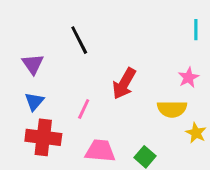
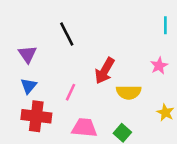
yellow semicircle: (172, 109) -> (129, 92), moved

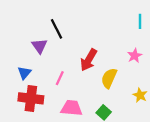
purple triangle: (27, 54) -> (39, 46), moved
yellow semicircle: (129, 92) -> (109, 78), turned 114

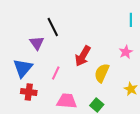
blue triangle: (24, 73) -> (23, 68), size x1.5
red cross: (31, 98) -> (29, 92), size x0.7

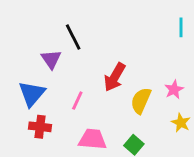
pink star: (126, 52) -> (174, 90), moved

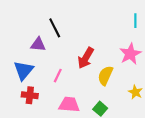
purple triangle: (51, 59) -> (38, 44), turned -49
pink star: (174, 90) -> (130, 54), moved, size x1.5

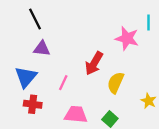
black line: (55, 28) -> (35, 19), moved
pink star: (130, 54) -> (127, 38), moved, turned -30

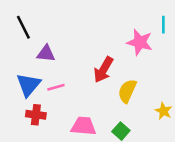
black line: (35, 19) -> (23, 27), moved
pink line: (63, 83) -> (56, 87), moved, turned 49

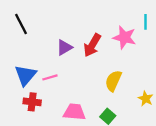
purple triangle: (46, 53) -> (64, 47), moved, turned -36
red arrow: (103, 70) -> (92, 45), moved

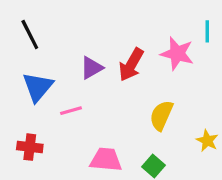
blue triangle: (25, 75) -> (38, 87), moved
red cross: (32, 102) -> (30, 147), moved

